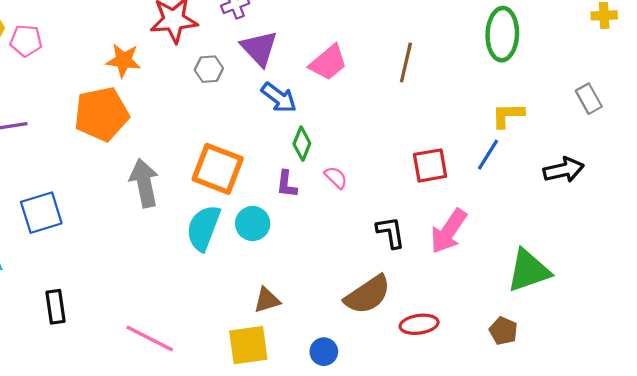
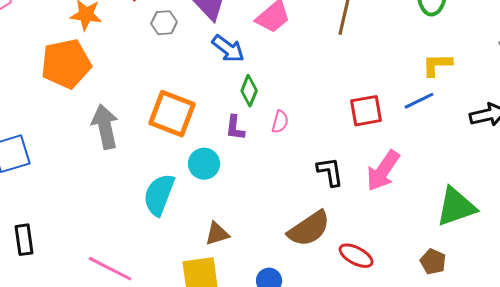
blue line: (488, 155) -> (419, 101), turned 32
pink semicircle: (336, 178) -> (280, 122), turned 60
cyan semicircle: (203, 228) -> (159, 195), moved
red ellipse: (419, 324) -> (356, 256), turned 36

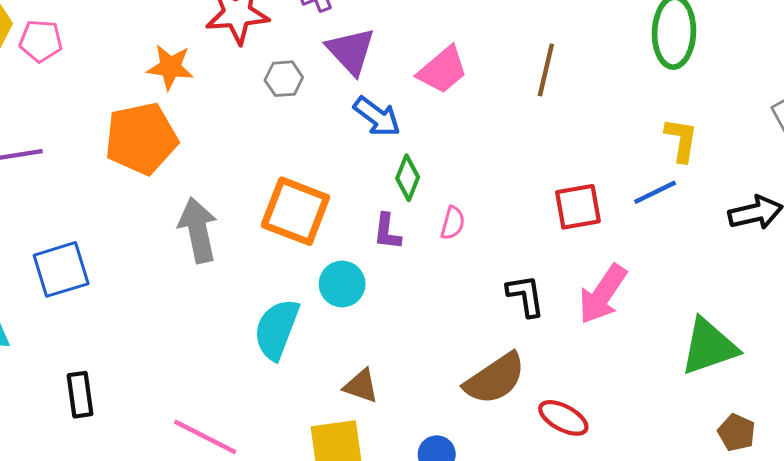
yellow L-shape: (437, 65) -> (681, 140), turned 100
brown triangle: (217, 234) -> (361, 386), turned 36
brown pentagon: (433, 262) -> (737, 432), moved

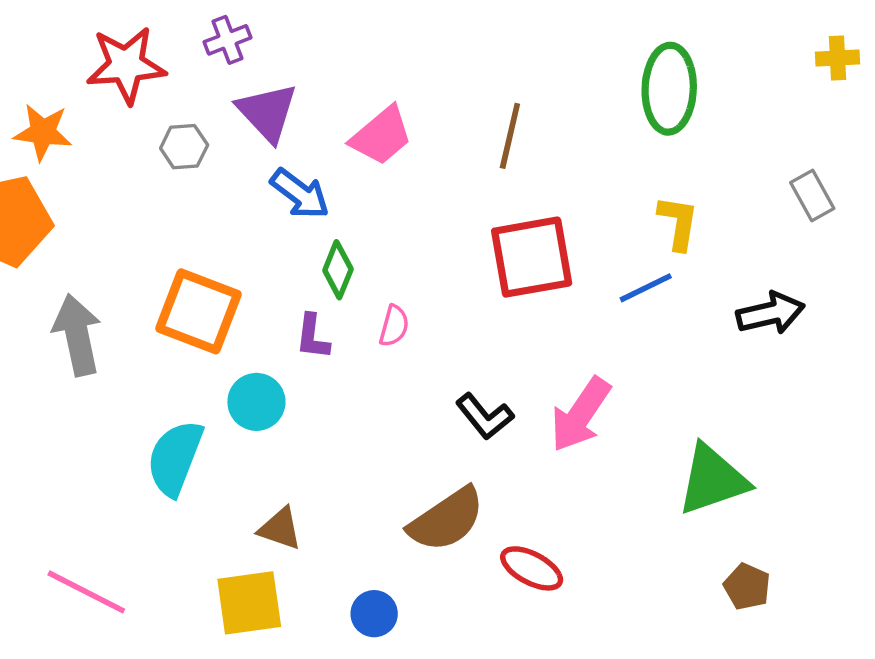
red square: (578, 207) -> (532, 257), moved, size x1.4
black L-shape: (525, 296) -> (485, 416), turned 150

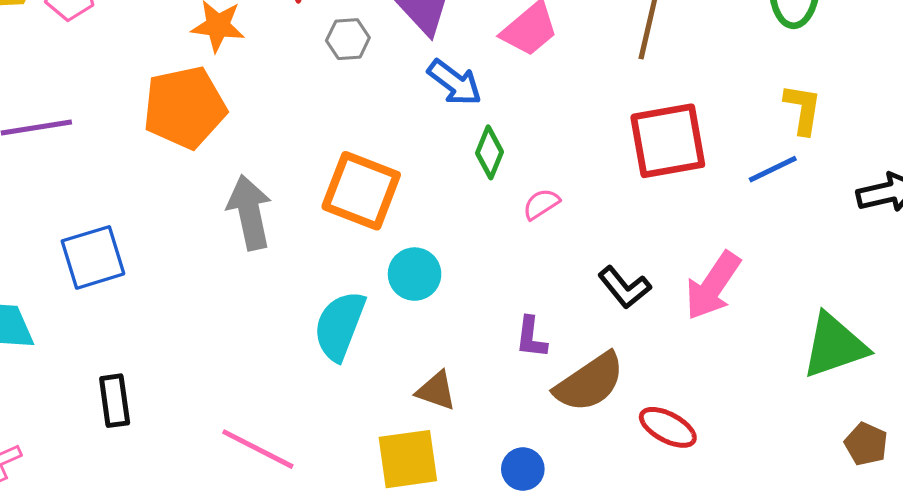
pink semicircle: (394, 326) -> (541, 204), turned -138
purple L-shape: (313, 337) -> (531, 337), moved

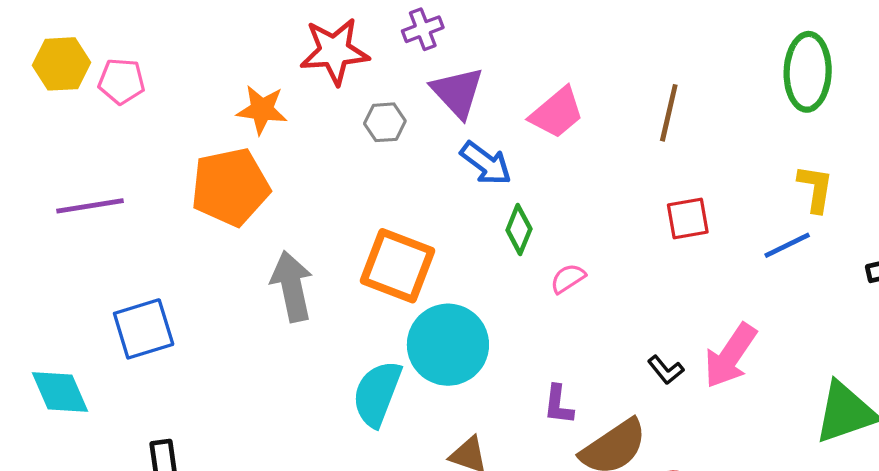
red square: (668, 141) -> (688, 218), size x0.6
cyan circle: (415, 274) -> (448, 345), size x1.6
black L-shape: (624, 287) -> (666, 370), moved, size x0.7

